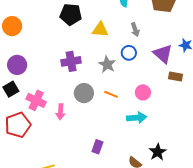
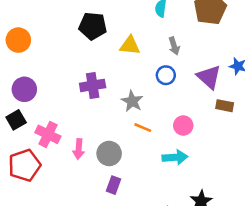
gray star: (107, 64) -> (132, 101), moved
gray circle: (84, 93) -> (109, 154), moved
purple rectangle: (97, 147) -> (114, 185), moved

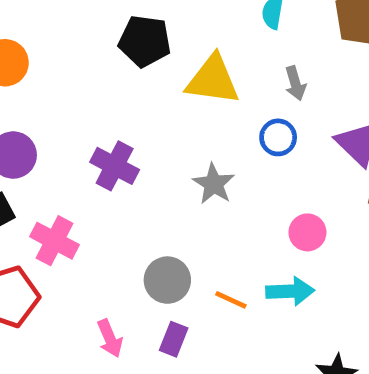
yellow triangle: (130, 46) -> (213, 80), size x1.4
purple cross: (93, 85) -> (115, 166), moved, turned 35
orange line: (143, 128) -> (231, 300), moved
pink arrow: (79, 149) -> (110, 338), moved, turned -30

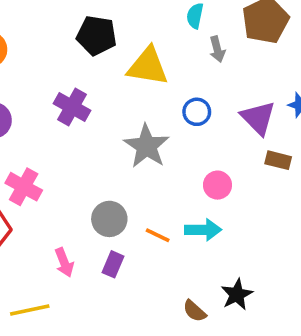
gray arrow: (295, 83) -> (217, 49), moved
purple cross: (115, 166) -> (72, 107), moved
gray star: (214, 184) -> (147, 146), size x1.4

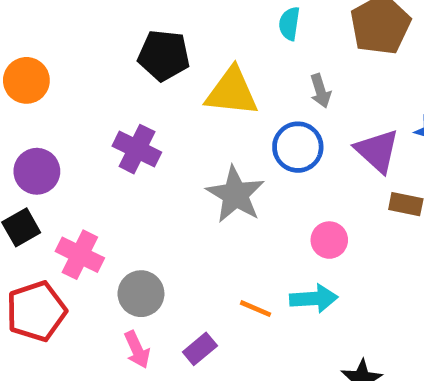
gray arrow: (217, 49) -> (320, 91), moved
blue circle: (197, 112) -> (298, 147), size x1.4
gray circle: (109, 219) -> (141, 294), moved
purple rectangle: (113, 264) -> (200, 349), turned 30

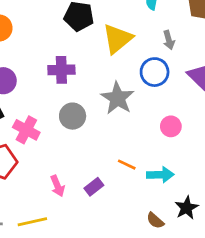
yellow triangle: (232, 92) -> (117, 39), turned -48
purple cross: (137, 149) -> (61, 70), turned -30
gray circle: (141, 294) -> (73, 116), moved
cyan arrow: (314, 299) -> (160, 175), moved

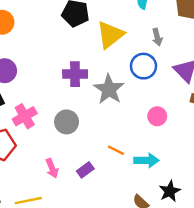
purple cross: (61, 70) -> (75, 74), moved
gray circle: (73, 116) -> (67, 122), moved
pink cross: (26, 130) -> (25, 116), turned 30

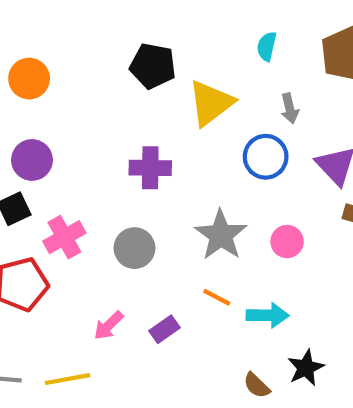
gray star: (109, 89) -> (221, 235), moved
pink arrow: (52, 168) -> (109, 326), turned 66

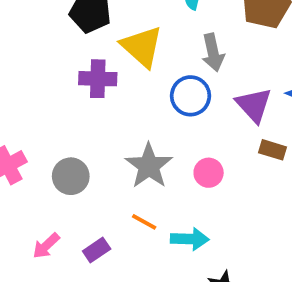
yellow triangle: (211, 103) -> (142, 47), turned -42
gray arrow: (290, 108) -> (213, 53), size x1.4
purple cross: (150, 168) -> (98, 79), moved

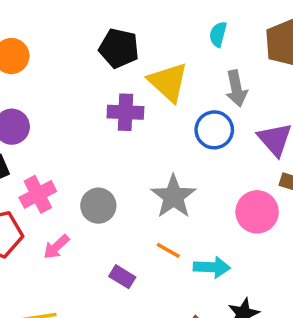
pink circle: (209, 173) -> (257, 212), moved, size x1.5
pink arrow: (46, 246) -> (56, 247), moved
purple rectangle: (97, 250) -> (122, 277), turned 65

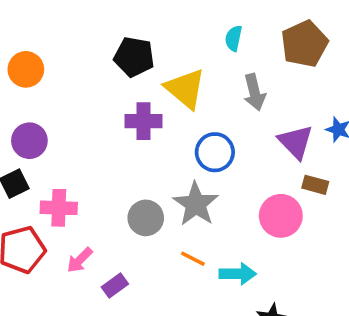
blue circle: (214, 130) -> (215, 152), moved
pink cross: (38, 194) -> (59, 208), turned 32
gray circle: (98, 206) -> (146, 218), moved
purple rectangle: (122, 277) -> (115, 286), moved, turned -65

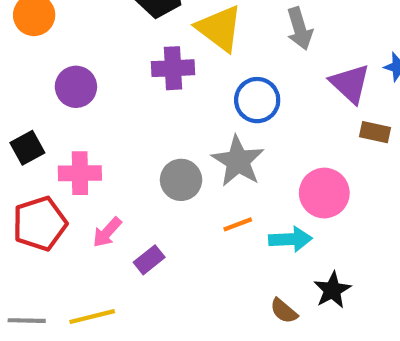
purple circle: (29, 141) -> (76, 87), moved
pink circle: (281, 216) -> (324, 193), moved
orange line: (193, 259) -> (238, 224), turned -45

